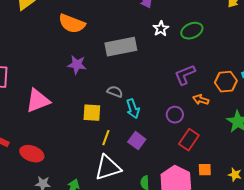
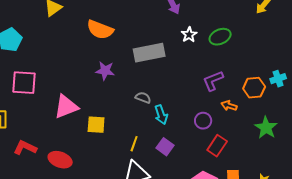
yellow square: (92, 113) -> (96, 125), moved

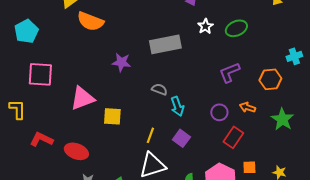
orange semicircle: (100, 30) -> (90, 21), moved
cyan cross: (278, 79) -> (294, 56), moved
orange arrow: (229, 106) -> (247, 107), moved

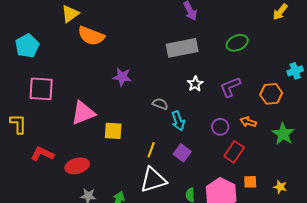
white star: (205, 26) -> (195, 84), moved
gray rectangle: (165, 44) -> (182, 48), moved
red ellipse: (76, 151) -> (77, 166), turned -35

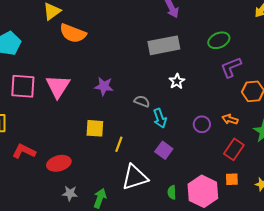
purple star: (122, 77) -> (104, 86), moved
purple L-shape: (230, 87) -> (231, 67), moved
pink triangle: (83, 113) -> (58, 86), moved, turned -36
yellow line: (151, 150) -> (119, 144), moved
red rectangle: (234, 152) -> (234, 149), moved

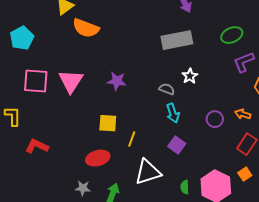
gray semicircle: (142, 101) -> (167, 89), moved
red ellipse: (59, 163) -> (98, 158), moved
orange square: (232, 179) -> (245, 174), turned -32

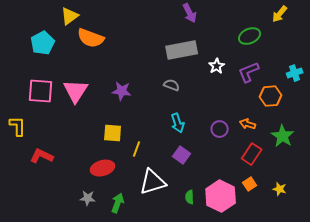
green ellipse: (232, 35) -> (250, 36), moved
cyan pentagon: (22, 38) -> (43, 43), moved
white star: (190, 76) -> (217, 66), moved
gray semicircle: (167, 89) -> (172, 85), moved

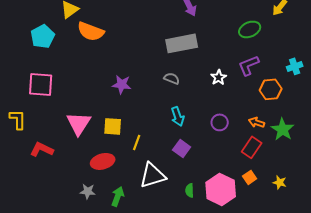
white star: (217, 66) -> (219, 77), moved
pink triangle: (76, 91) -> (79, 123), moved
orange arrow: (248, 124) -> (257, 122), moved

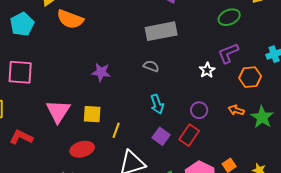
white star: (219, 77) -> (207, 70), moved
red rectangle: (252, 147) -> (189, 135), moved

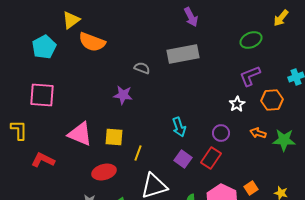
gray semicircle: (151, 66) -> (142, 68), moved
white star: (207, 70) -> (237, 104), moved
pink triangle: (58, 111) -> (80, 134), turned -40
green star: (262, 117) -> (284, 140), turned -30

